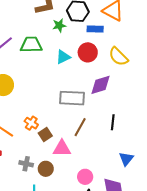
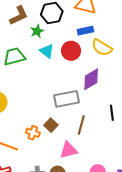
blue rectangle: (95, 29) -> (85, 31), moved
cyan triangle: (63, 57) -> (47, 51), moved, turned -42
brown square: (45, 135) -> (51, 125), moved

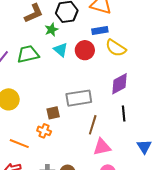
purple diamond: (91, 79) -> (120, 84), moved
brown square: (51, 125) -> (53, 113), moved, turned 32
pink triangle: (68, 150) -> (102, 147), moved

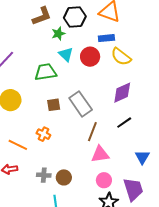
green trapezoid: (28, 54) -> (46, 72), moved
gray rectangle: (79, 98) -> (81, 104), turned 60
brown square: (53, 113) -> (54, 105), moved
black line: (124, 113) -> (124, 123), turned 56

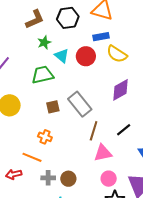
green star: (58, 34) -> (44, 42), moved
black line: (124, 123) -> (124, 130), moved
orange line: (18, 145) -> (32, 157), moved

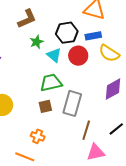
black hexagon: (68, 18) -> (67, 33), moved
green trapezoid: (43, 75) -> (51, 83), moved
gray rectangle: (80, 104) -> (72, 103), turned 55

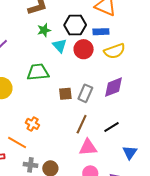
yellow semicircle: (109, 53) -> (114, 51), turned -60
green trapezoid: (51, 83) -> (38, 72), moved
gray rectangle: (72, 103) -> (85, 93), moved, size x0.7
brown square: (45, 106) -> (65, 94), moved

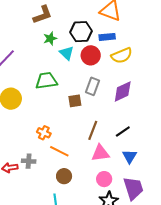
gray rectangle: (85, 93) -> (93, 86), moved
orange line: (17, 143) -> (59, 151), moved
blue triangle: (130, 152) -> (129, 156), moved
gray cross: (30, 165) -> (29, 161), moved

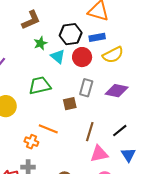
purple diamond: (123, 91) -> (117, 91), turned 40
orange cross: (44, 133) -> (31, 142), moved
orange line: (59, 151) -> (48, 129), moved

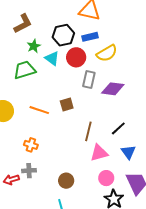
green trapezoid: (40, 86) -> (24, 70), moved
gray rectangle: (86, 88) -> (89, 80), moved
orange line: (48, 129) -> (39, 110), moved

